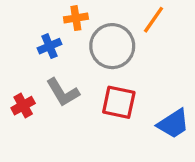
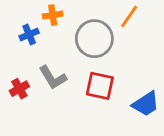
orange cross: (76, 18) -> (53, 15), moved
blue cross: (49, 46) -> (29, 34), moved

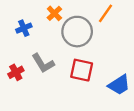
orange cross: (53, 15) -> (54, 13), moved, turned -35

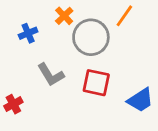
red cross: (16, 72) -> (13, 104), moved

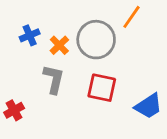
orange cross: (64, 16) -> (59, 45), moved
gray L-shape: (51, 75) -> (54, 79), turned -136

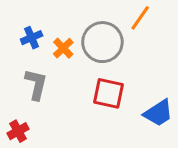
gray L-shape: (54, 79) -> (36, 84), moved
red cross: (14, 110) -> (18, 131), moved

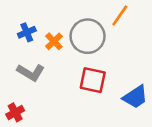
gray L-shape: (36, 84) -> (31, 72), turned 108

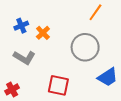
gray circle: (88, 36) -> (85, 47), moved
red square: (93, 80) -> (58, 85), moved

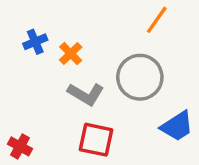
gray L-shape: (24, 58) -> (86, 94), moved
red cross: (12, 89) -> (20, 146), turned -32

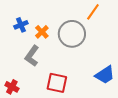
gray circle: (140, 77) -> (72, 34), moved
gray L-shape: (86, 94) -> (32, 56), moved, turned 95

